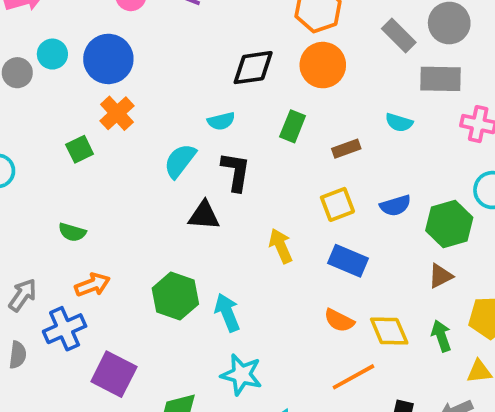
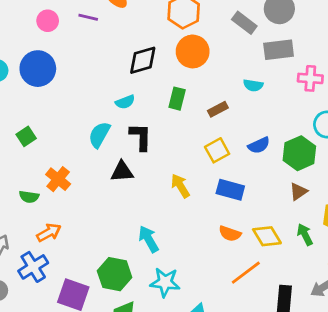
orange cross: (117, 113) -> (58, 179), moved
green hexagon: (175, 296) -> (115, 274), moved

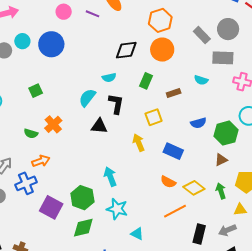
yellow square: (217, 150) -> (154, 117), moved
yellow diamond: (267, 236) -> (194, 188), turned -30

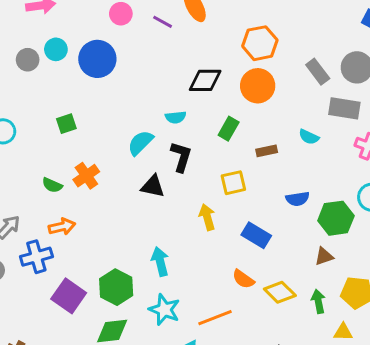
orange line: (175, 211) -> (215, 318), moved

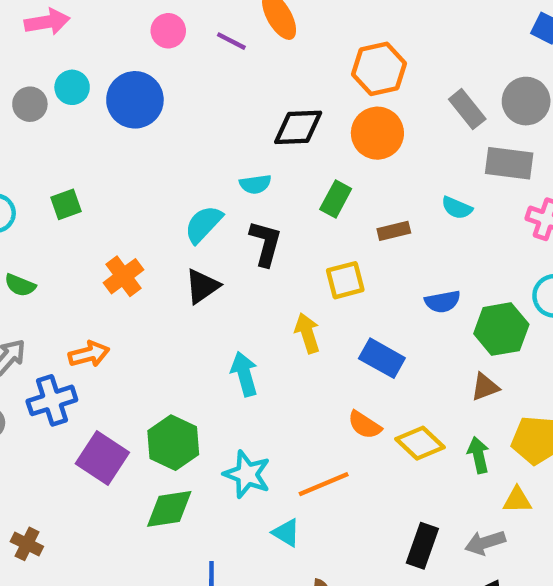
green square: (66, 124) -> (66, 204), moved
green semicircle: (52, 185) -> (20, 285), moved
black triangle: (153, 186) -> (202, 286), moved, turned -45
cyan arrow: (160, 262) -> (244, 374), moved

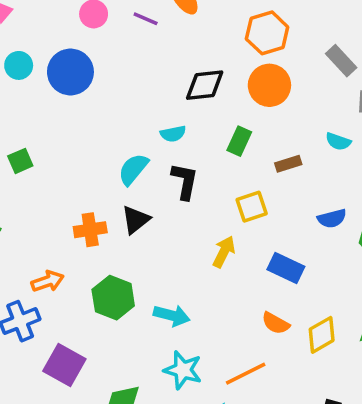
orange cross: (123, 276) -> (90, 230), moved, turned 32
yellow arrow: (307, 333) -> (224, 252), turned 48
cyan arrow: (244, 374) -> (172, 315), moved, turned 124
green hexagon: (173, 443) -> (113, 298), moved
yellow diamond: (420, 443) -> (322, 335), turned -69

